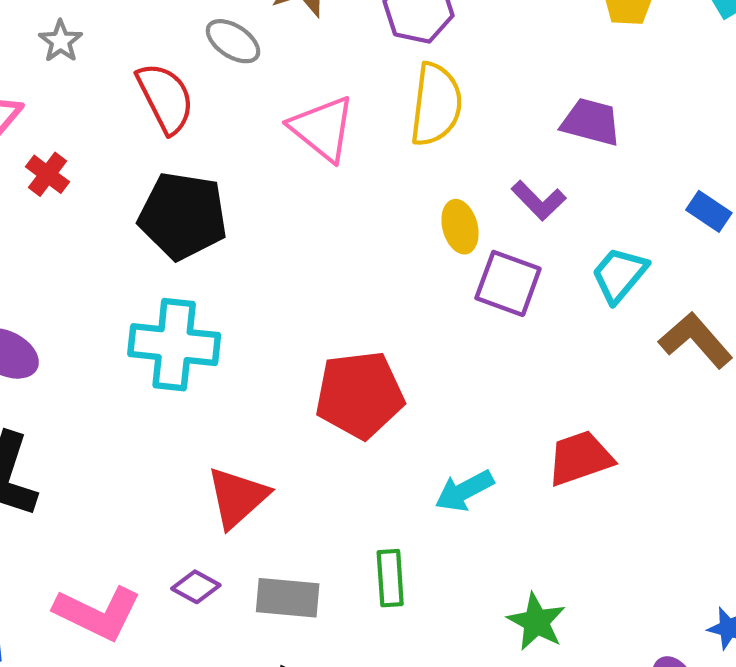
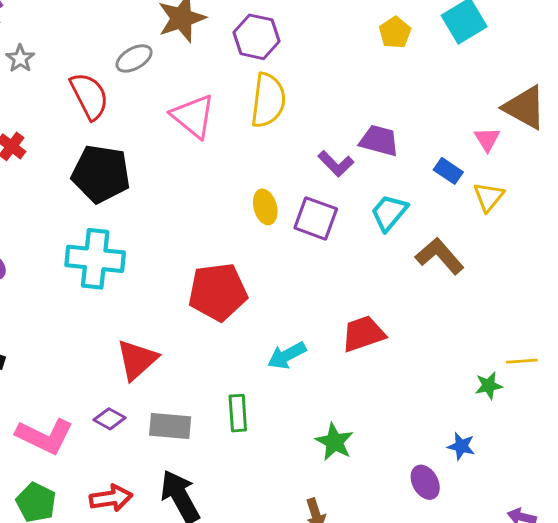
gray ellipse: (233, 41) -> (134, 58), turned -63
purple trapezoid: (591, 122) -> (379, 141), moved
yellow ellipse: (460, 227) -> (265, 207), moved

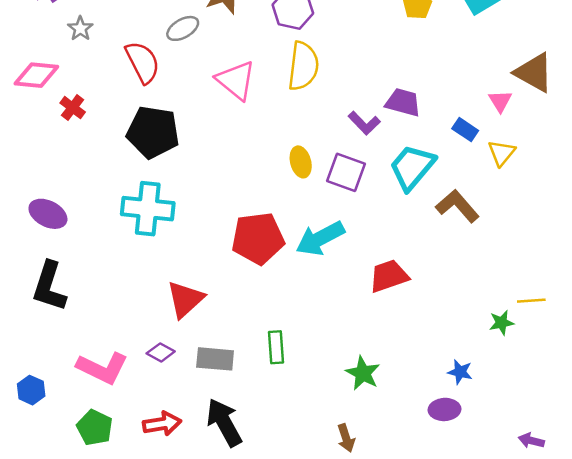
cyan trapezoid: (389, 213) -> (412, 167), size x1.4
cyan arrow: (287, 355) -> (320, 238), moved, size x1.4
blue star: (461, 446) -> (460, 372), moved
purple ellipse: (425, 482) -> (444, 409), turned -64

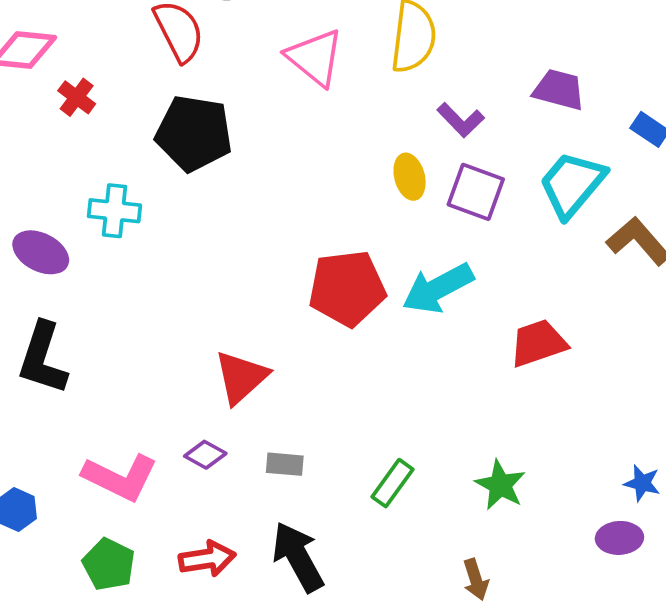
purple L-shape: (364, 123) -> (461, 120), moved
cyan cross: (148, 209) -> (114, 211), moved, size x0.7
green rectangle: (276, 347) -> (393, 483), moved, turned 40
gray rectangle: (215, 359) -> (285, 464), size x0.7

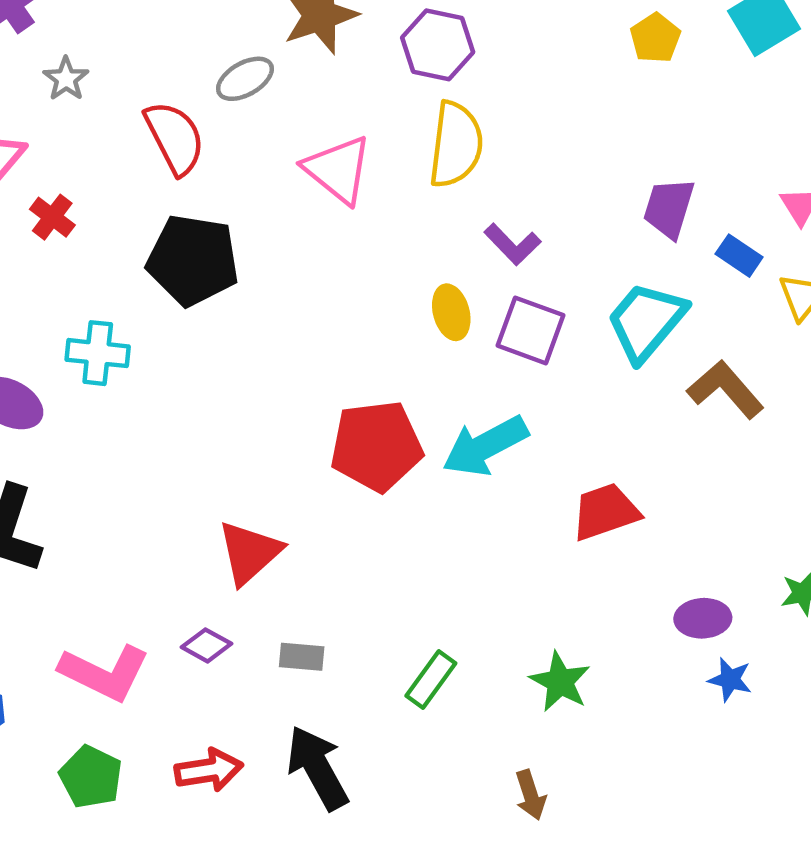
purple trapezoid: (559, 90) -> (669, 208), moved, turned -88
purple ellipse: (619, 538) -> (703, 618), moved

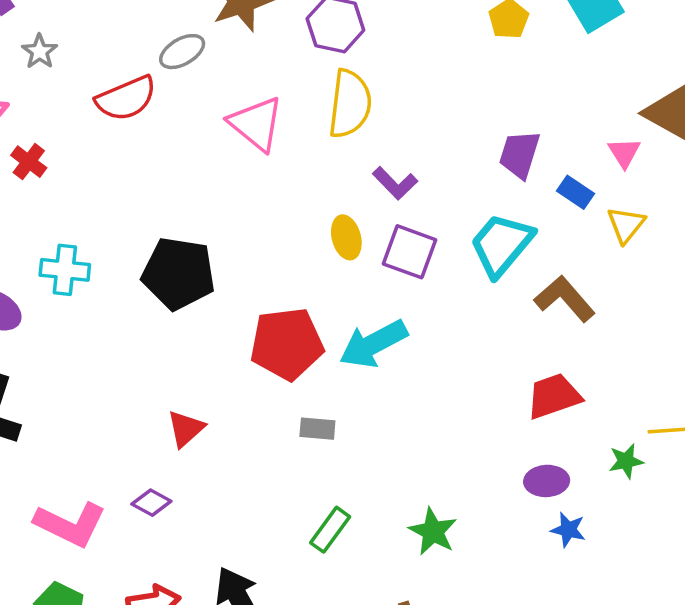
red semicircle: (175, 138) -> (126, 98), turned 94
black pentagon: (193, 260) -> (178, 273), moved
red trapezoid: (605, 512) -> (554, 396), moved
red triangle: (250, 553) -> (186, 429), size x0.7
gray rectangle: (302, 657) -> (317, 429), moved

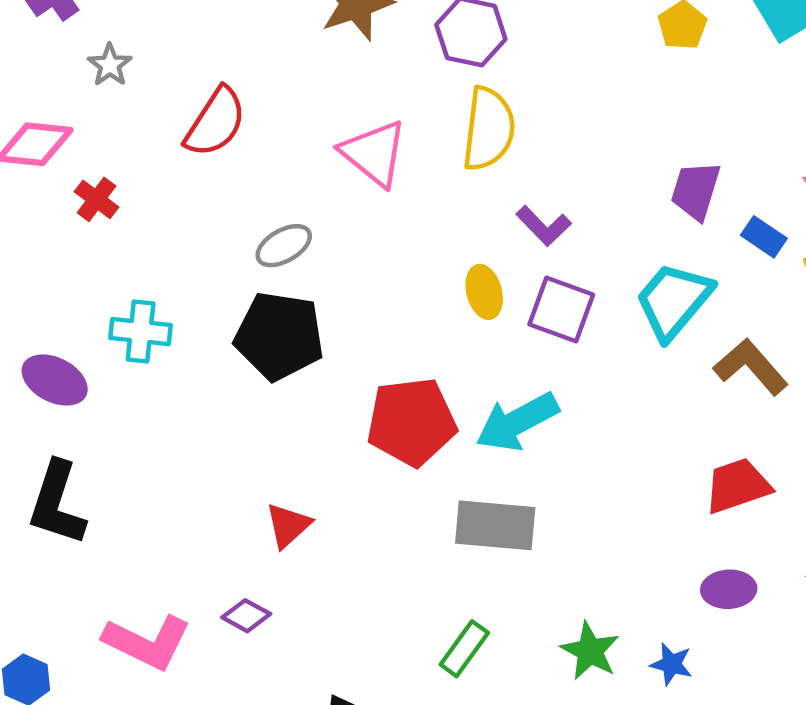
gray ellipse: (182, 52) -> (284, 246), moved
red semicircle: (126, 98) -> (215, 122), turned -34
gray rectangle: (317, 429) -> (495, 525), moved, size x1.8
blue star: (568, 530) -> (671, 664), moved

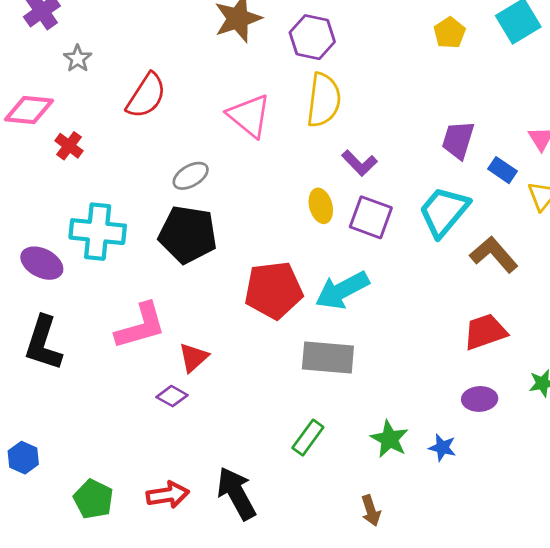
cyan cross: (141, 332) -> (98, 232), size x1.4
purple diamond: (246, 616) -> (172, 396), moved
pink L-shape: (147, 642) -> (141, 326), moved, turned -42

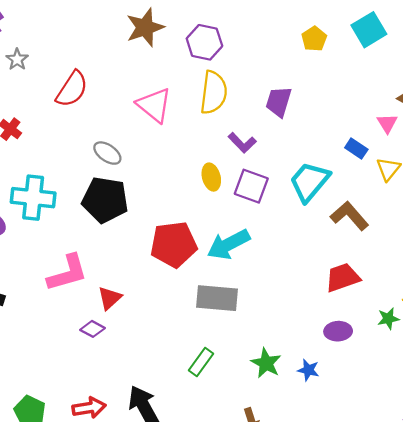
purple trapezoid: (458, 140) -> (279, 102), moved
gray ellipse: (191, 176) -> (107, 153), turned 64

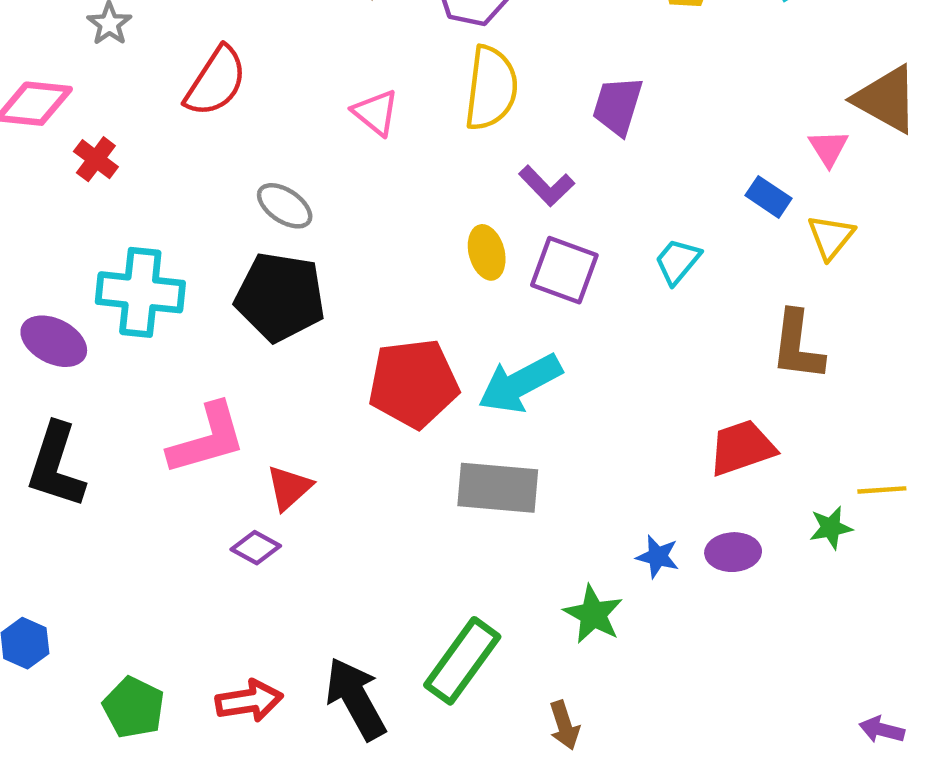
pink triangle: (154, 105) -> (376, 113), size x0.7
cyan trapezoid: (310, 182) -> (678, 261), size x0.6
brown L-shape: (349, 216) -> (797, 346), moved, turned -132
green rectangle: (201, 362) -> (462, 661), moved, size x1.5
blue star: (308, 370) -> (658, 557), moved

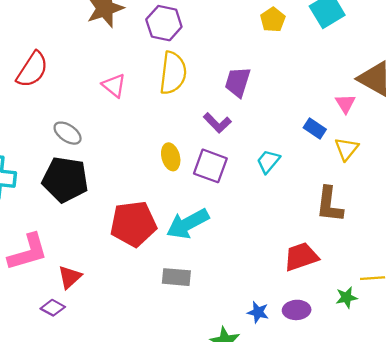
purple L-shape: (547, 186) -> (217, 123), moved
gray rectangle: (498, 488) -> (176, 277), size x0.7

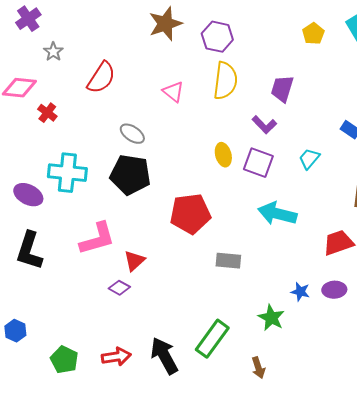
cyan arrow: (188, 224) -> (277, 214), moved, turned 42

